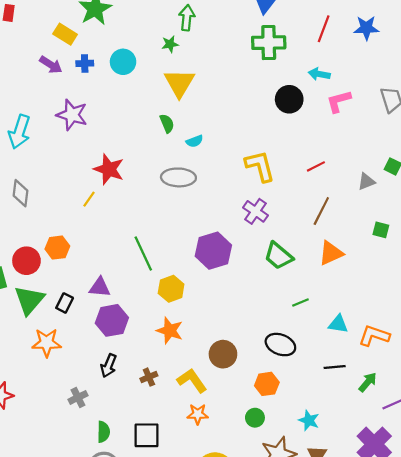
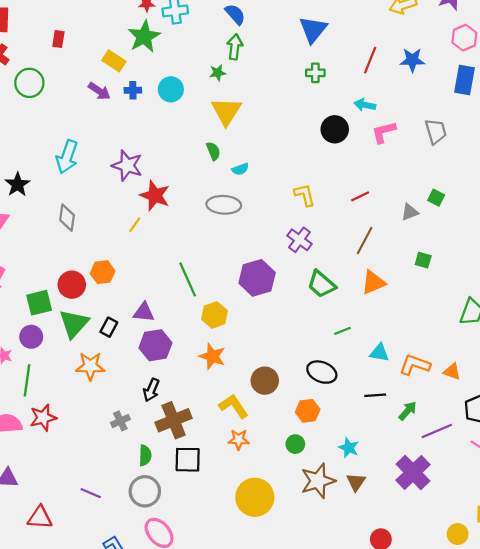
green cross: (269, 43) -> (315, 73), size x0.6
purple star: (72, 115) -> (127, 166), moved
yellow L-shape: (260, 166) -> (305, 195), size x0.7
brown cross: (149, 377) -> (174, 420), moved, size x2.0

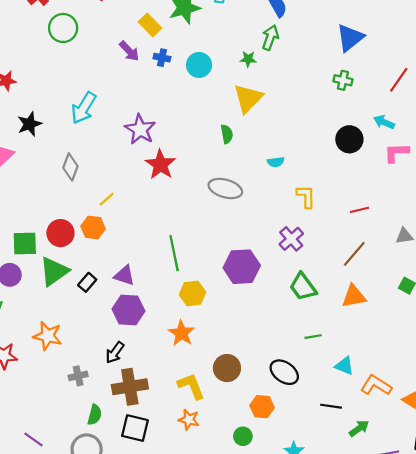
cyan semicircle: (240, 169) -> (276, 162), moved
yellow line: (135, 225) -> (107, 199), moved
orange star: (90, 366) -> (48, 336), moved

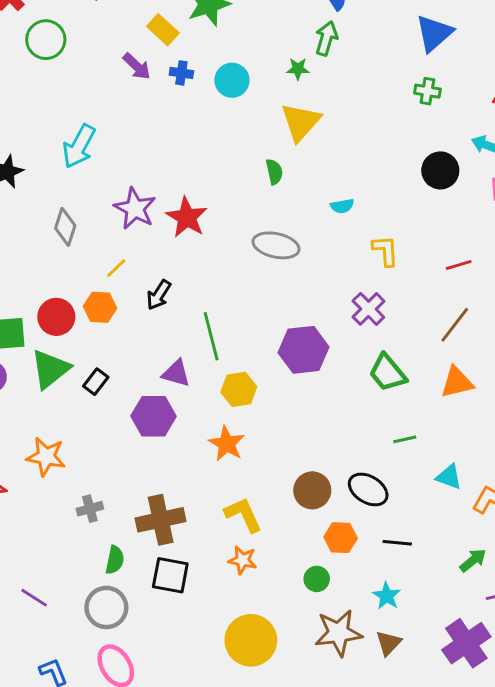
purple star: (140, 129) -> (135, 209), moved
purple triangle: (124, 275) -> (176, 373), moved
black arrow: (115, 353) -> (159, 295), moved
brown circle: (227, 368) -> (312, 490), moved
black line: (331, 406) -> (397, 543), moved

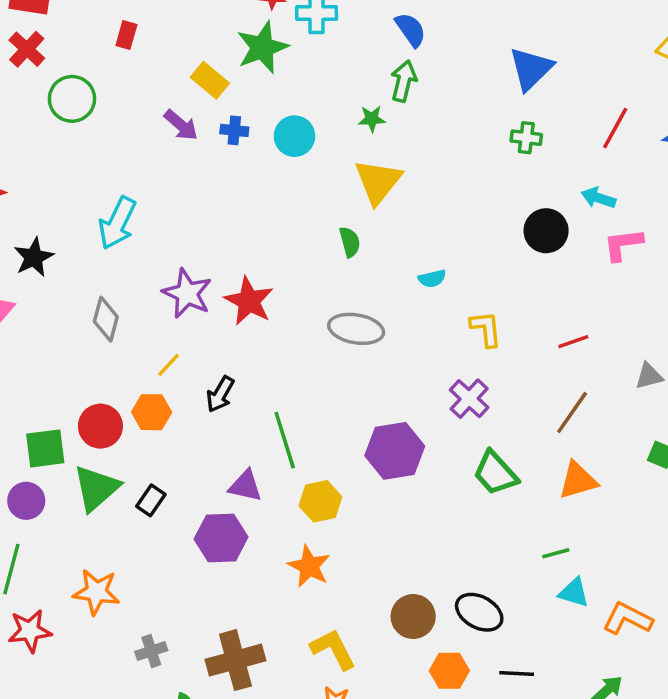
green line: (405, 439) -> (556, 553), moved

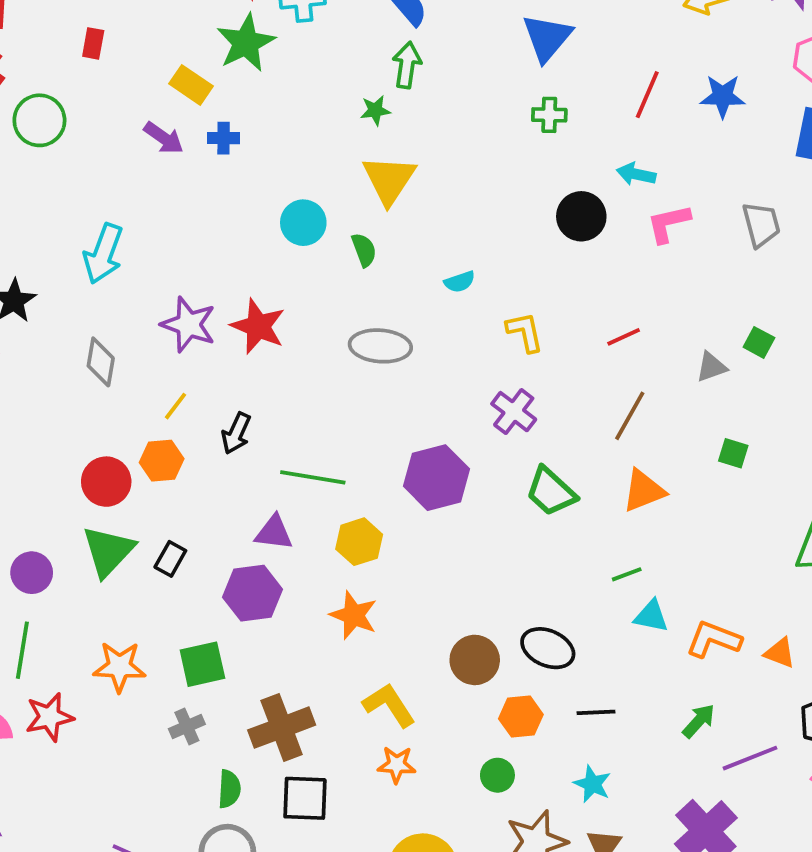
cyan circle: (294, 136) -> (303, 223), moved
green line: (285, 440) -> (313, 477), turned -58
green square: (45, 448) -> (202, 664), moved

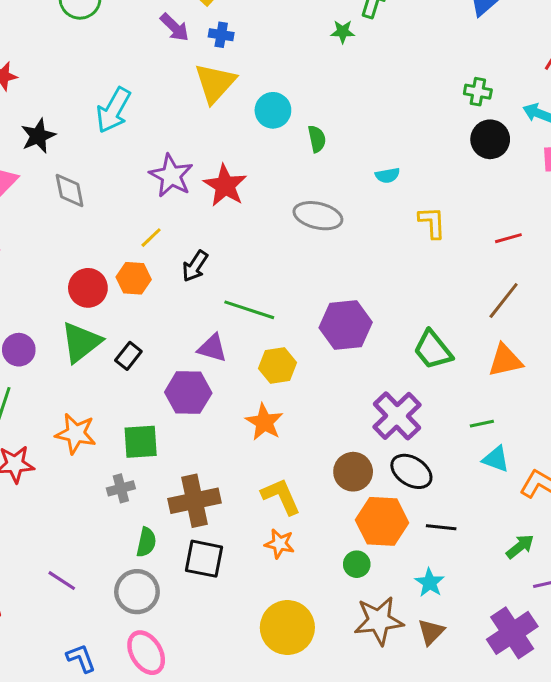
green cross: (549, 115) -> (478, 92), moved
yellow triangle: (389, 180) -> (215, 83), moved
gray diamond: (101, 362) -> (70, 190), moved, turned -30
purple cross: (514, 412) -> (397, 416), moved, size x1.4
orange hexagon: (521, 717) -> (382, 521), size x1.5

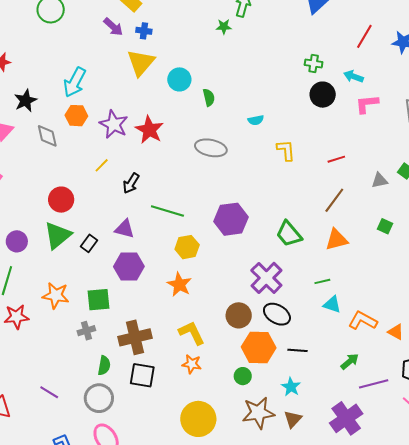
orange hexagon: (134, 278) -> (76, 116), moved
purple triangle: (212, 348) -> (125, 229), moved

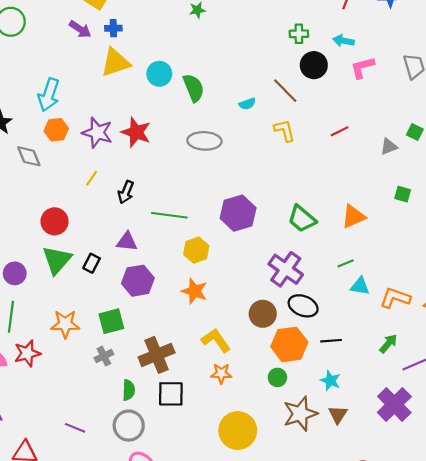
yellow triangle: (141, 63) -> (116, 63), turned 40
green semicircle: (209, 97) -> (194, 88), size x1.5
brown line: (334, 200) -> (285, 91), moved, turned -72

